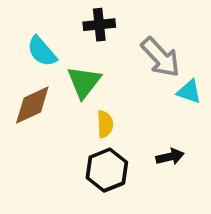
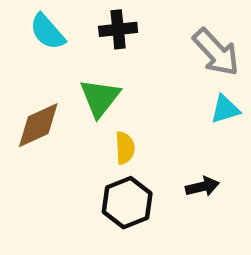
cyan semicircle: (42, 51) -> (47, 32), moved
gray arrow: (160, 57) -> (216, 52), moved
cyan triangle: (189, 92) -> (225, 109), turned -36

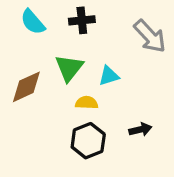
cyan triangle: (225, 109) -> (109, 76), moved
yellow semicircle: (125, 148) -> (87, 103), turned -85

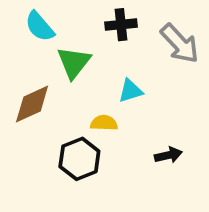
black cross: (82, 20) -> (121, 25), moved
green triangle: (69, 68) -> (74, 62), moved
black hexagon: (88, 141) -> (79, 159), moved

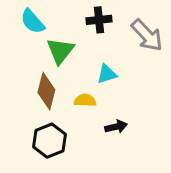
brown diamond: (32, 104) -> (46, 91), moved, turned -51
black arrow: (168, 155) -> (116, 127), moved
black hexagon: (79, 159) -> (49, 141), moved

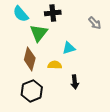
black cross: (99, 20) -> (53, 13), moved
gray arrow: (147, 35) -> (95, 23), size x0.6
black arrow: (116, 127) -> (75, 82), turned 96

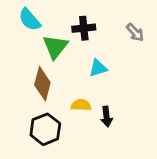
black cross: (53, 13) -> (84, 28), moved
yellow semicircle: (55, 65) -> (81, 105), moved

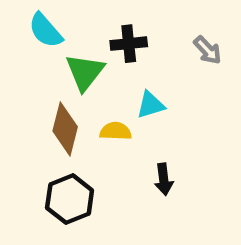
yellow semicircle: (81, 105) -> (116, 131), moved

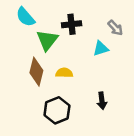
cyan triangle: (151, 105) -> (101, 49), moved
black arrow: (164, 179) -> (102, 101), moved
black hexagon: (70, 199) -> (57, 110), moved

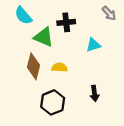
gray arrow: (115, 28) -> (109, 13), moved
green triangle: (47, 40) -> (44, 37), turned -45

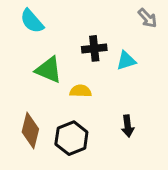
black cross: (66, 22) -> (94, 48), moved
green triangle: (44, 37) -> (49, 70), moved
brown diamond: (33, 66) -> (30, 131), moved

